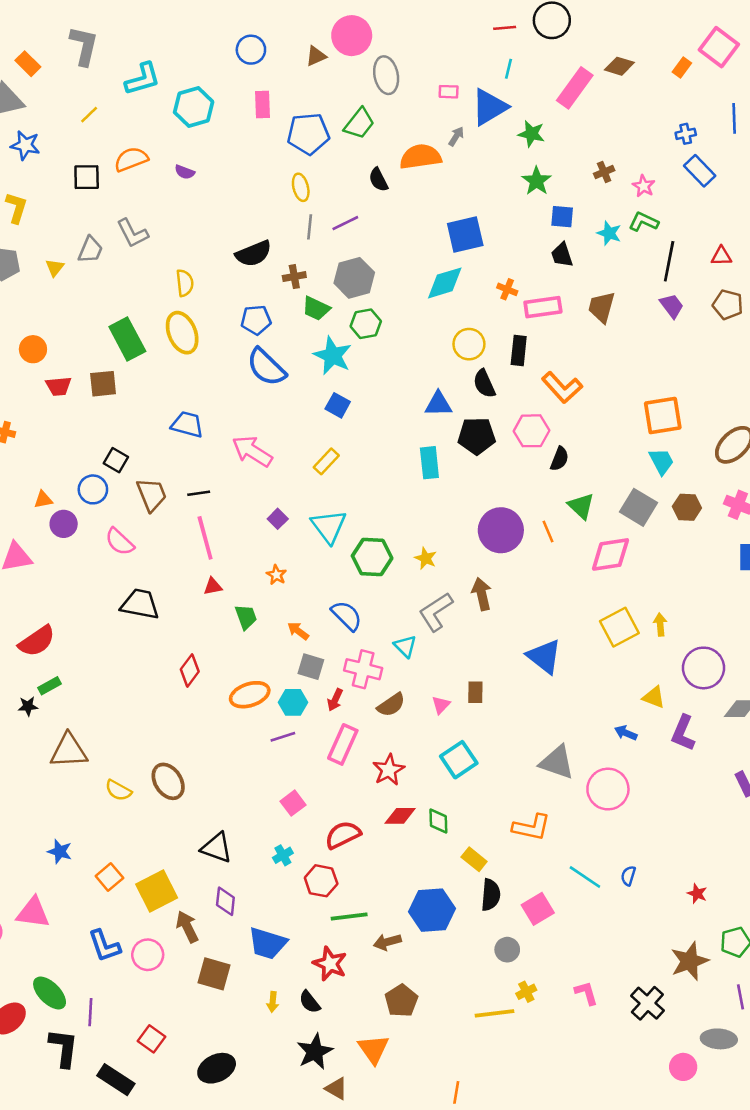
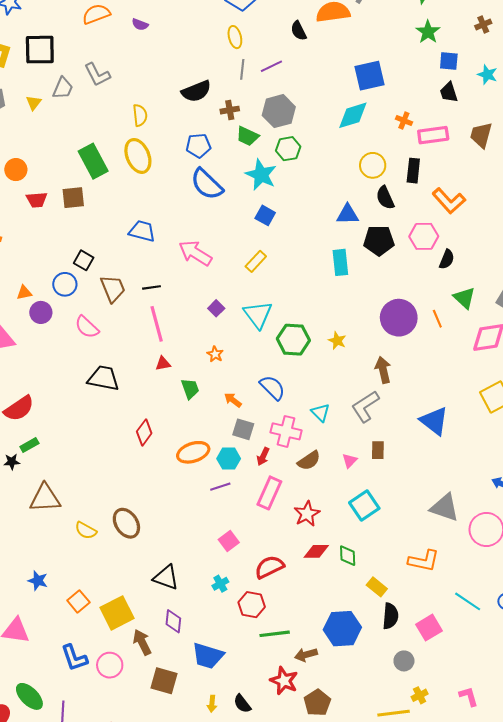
black square: (87, 177) -> (40, 50), moved, size x1.4
gray L-shape: (436, 612) -> (365, 406), moved
red star: (330, 964) -> (284, 681), moved

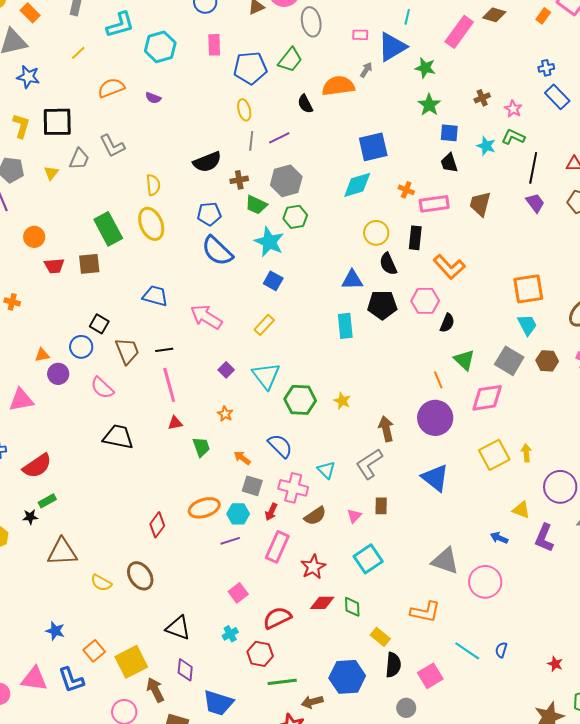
purple circle: (399, 318) -> (435, 418), moved
red diamond: (144, 432) -> (157, 525), moved
blue L-shape: (74, 658) -> (71, 680), moved

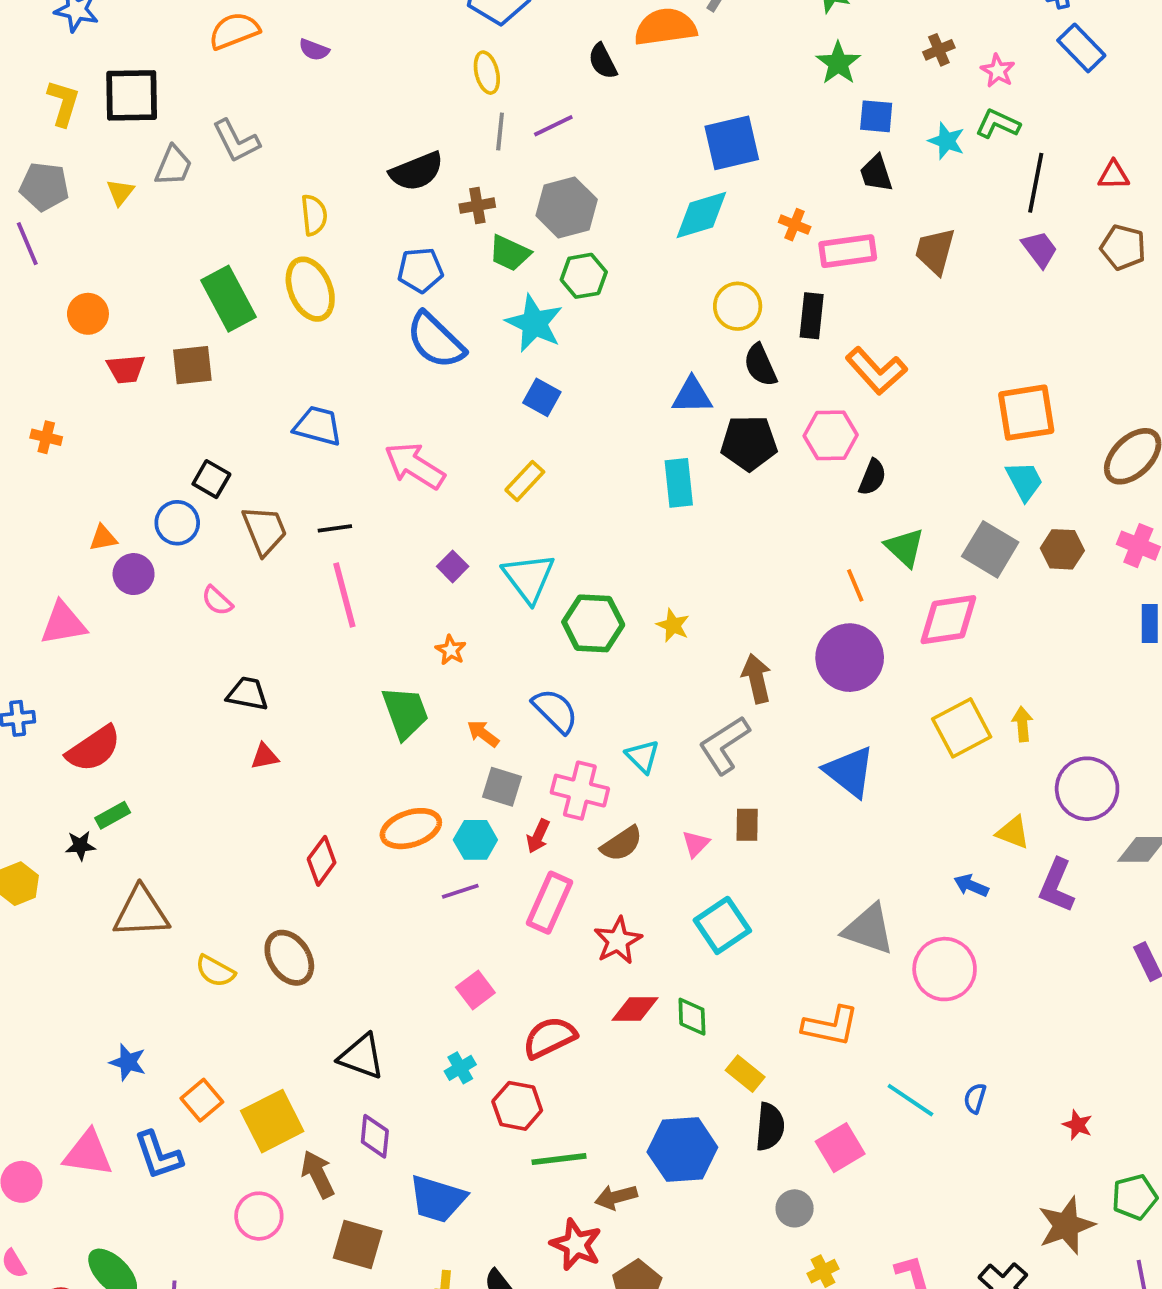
pink semicircle: (102, 388) -> (217, 601), size x0.7
red triangle: (175, 423) -> (265, 756), moved
black trapezoid: (118, 437) -> (248, 694), size x0.7
green trapezoid: (201, 447) -> (405, 713), size x1.4

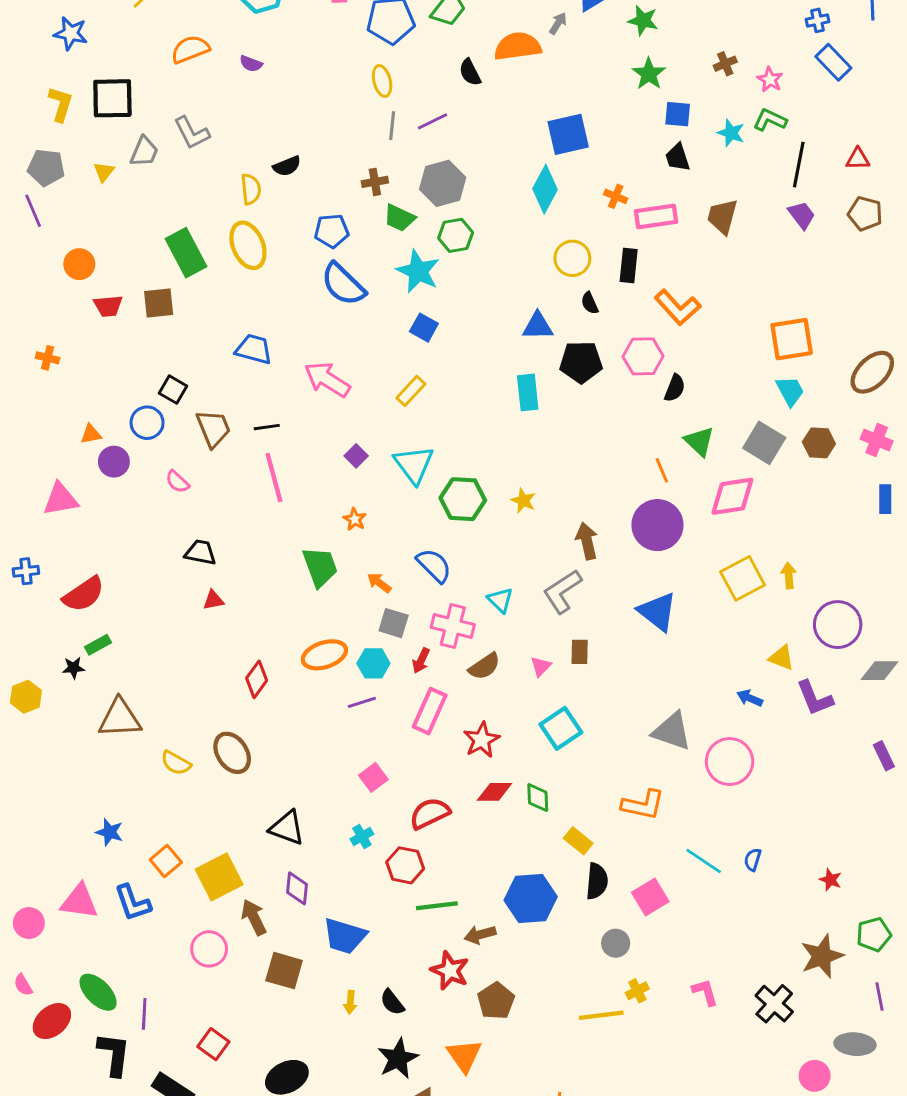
black semicircle: (417, 171) -> (287, 166), moved, size x0.7
cyan diamond: (701, 215) -> (545, 189), turned -45
black semicircle: (760, 365) -> (590, 303), size x0.7
purple L-shape: (1057, 886) -> (815, 698), turned -45

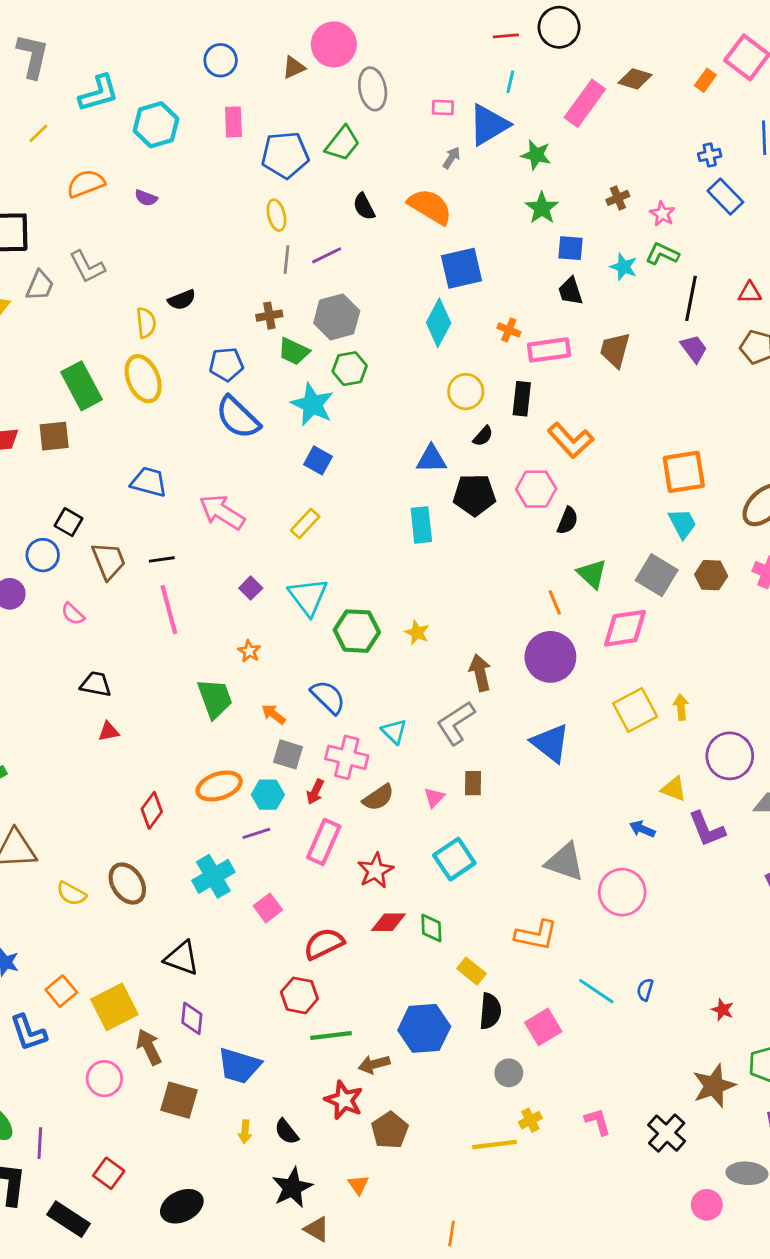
orange semicircle: (518, 46) -> (430, 207), moved, turned 39
black semicircle: (590, 303) -> (483, 436), turned -115
cyan cross: (362, 836) -> (213, 876), moved, size x1.8
orange triangle: (464, 1056) -> (358, 1185), size x0.6

